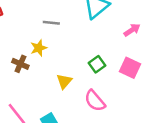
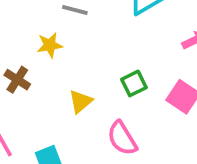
brown cross: (20, 64) -> (17, 80), moved

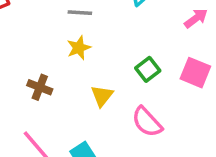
yellow star: (50, 45) -> (79, 48), moved

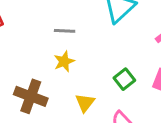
brown cross: (40, 87) -> (31, 96), size x1.5

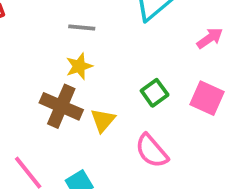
brown cross: (31, 96) -> (61, 106), moved

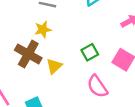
pink semicircle: (152, 151) -> (97, 86), moved

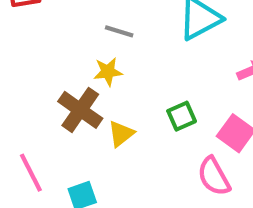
pink semicircle: (97, 86) -> (214, 176), moved

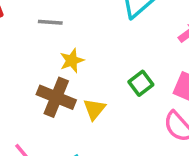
gray line: (119, 31) -> (50, 22), moved

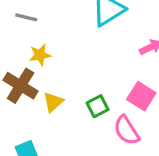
green square: (141, 83) -> (98, 106), moved

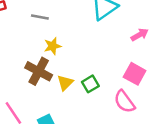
green square: (98, 106) -> (90, 84), moved

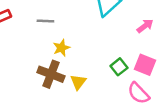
green square: (90, 84) -> (119, 67), moved

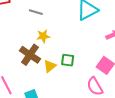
green square: (119, 67) -> (68, 60), moved, turned 32

